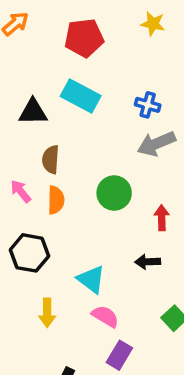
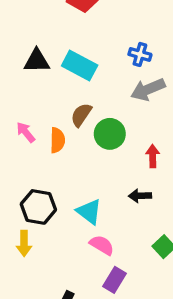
cyan rectangle: (81, 96) -> (80, 66), moved
brown semicircle: (51, 160) -> (81, 115), moved, turned 30
black hexagon: (29, 253) -> (38, 207), moved
yellow arrow: (47, 313) -> (24, 243), moved

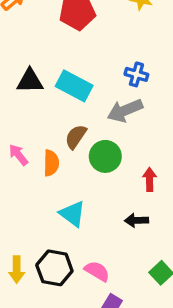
gray arrow: (148, 89) -> (125, 110), moved
black hexagon: (38, 207) -> (54, 268), moved
cyan triangle: (89, 212) -> (72, 214), moved

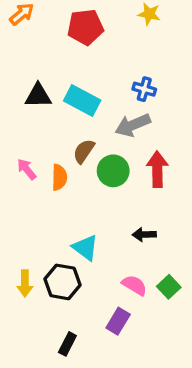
red arrow: (150, 179) -> (157, 169), moved, size x1.5
cyan triangle: (72, 214) -> (85, 248), moved
pink semicircle: (97, 271) -> (134, 285), moved

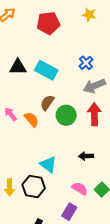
blue cross: (144, 89) -> (86, 63), turned 32
gray arrow: (133, 125) -> (94, 86), moved
orange semicircle: (59, 177) -> (32, 119), turned -42

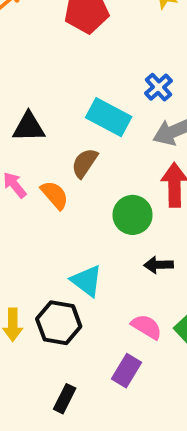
black triangle: (18, 67) -> (29, 127), moved
cyan rectangle: (46, 70) -> (109, 117), moved
green circle: (66, 115) -> (133, 215), moved

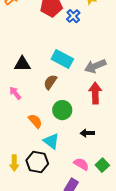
blue cross: (158, 87) -> (73, 16), moved
orange semicircle: (55, 195) -> (35, 121), moved
green circle: (133, 215) -> (62, 110), moved

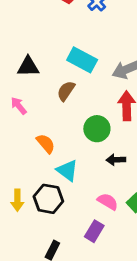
green circle: (62, 110) -> (97, 129), moved

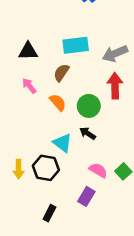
cyan rectangle: (82, 60) -> (76, 45), turned -35
pink arrow: (19, 106) -> (29, 86), moved
orange semicircle: (46, 144) -> (58, 102), moved
black arrow: (116, 160) -> (88, 133), moved, turned 35

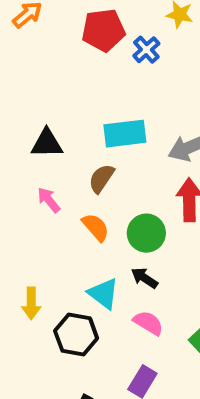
yellow arrow: (19, 169) -> (31, 303), moved
pink semicircle: (98, 170) -> (148, 323), moved

